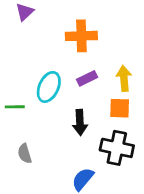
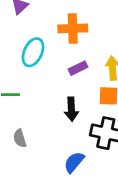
cyan ellipse: (49, 87) -> (33, 52), moved

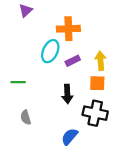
cyan ellipse: (33, 52) -> (50, 51), moved

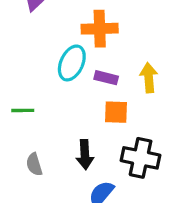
purple rectangle: (73, 61) -> (106, 78), turned 40
orange square: (97, 83) -> (116, 112), moved
black arrow: (67, 94) -> (85, 155), moved

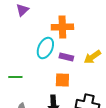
yellow arrow: (149, 78) -> (92, 57), turned -120
orange square: (116, 112) -> (62, 80), moved

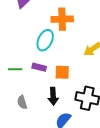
purple rectangle: (66, 57) -> (39, 67), moved

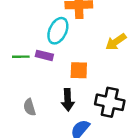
purple rectangle: (39, 67) -> (44, 55), moved
green line: (15, 69) -> (21, 57), moved

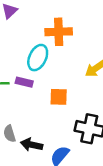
black arrow: (68, 100) -> (32, 145), moved, turned 105

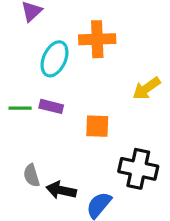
cyan ellipse: (38, 58) -> (55, 59), moved

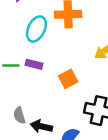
orange square: (97, 126) -> (68, 79), turned -30

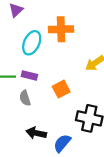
gray semicircle: (19, 115) -> (25, 98), moved

